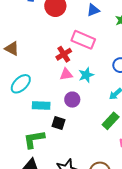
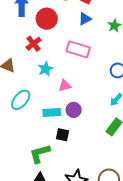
red cross: (64, 54) -> (34, 44), moved
cyan star: (86, 75) -> (45, 69), moved
cyan rectangle: (41, 105) -> (52, 113), moved

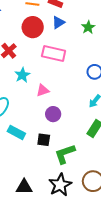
red circle: (47, 19) -> (33, 27), moved
cyan rectangle: (52, 113) -> (16, 132), moved, turned 36
green L-shape: (40, 154) -> (65, 154), moved

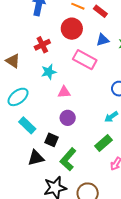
blue triangle: (58, 22) -> (103, 40), moved
green L-shape: (65, 154) -> (68, 159), turned -45
black triangle: (24, 187) -> (36, 158), moved, turned -30

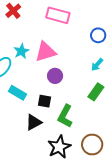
cyan star: (49, 72) -> (21, 51), moved
pink triangle: (64, 92) -> (46, 52), size x1.6

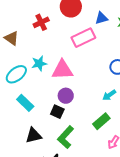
pink rectangle: (58, 15) -> (83, 38), turned -55
black square: (45, 101) -> (57, 112), moved

